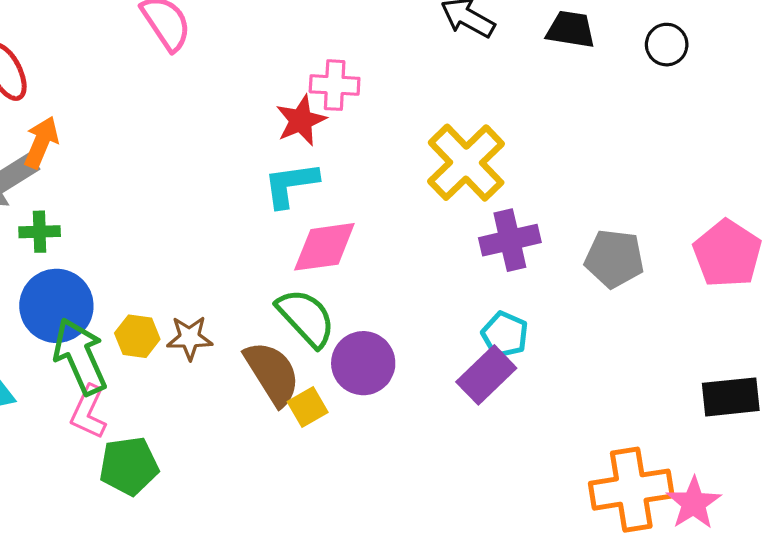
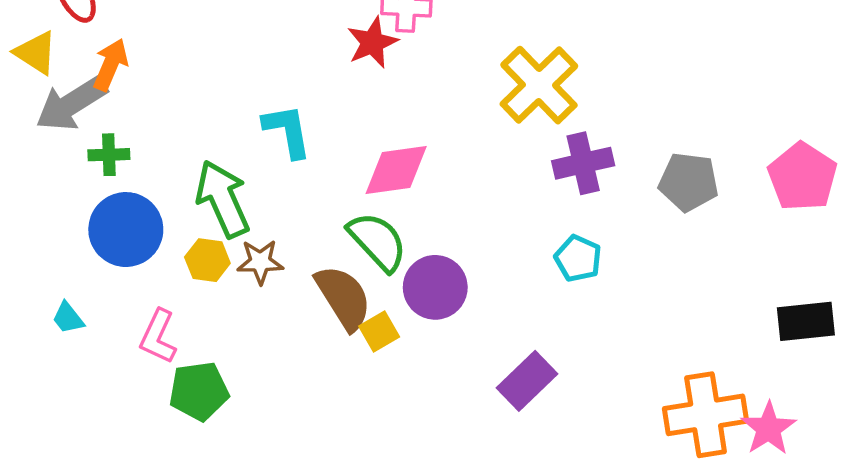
cyan L-shape: (291, 184) -> (287, 131), moved, turned 88
green arrow: (80, 356) -> (223, 199), moved
purple rectangle: (486, 375) -> (527, 381), moved

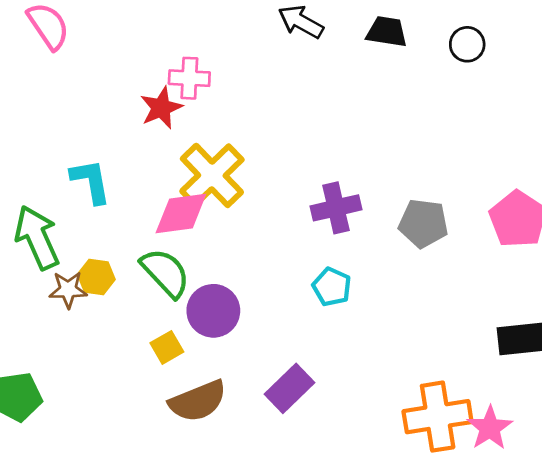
yellow cross: (539, 85) -> (212, 175), moved
yellow hexagon: (207, 260) -> (96, 277), moved
brown semicircle: (343, 298) -> (198, 401), moved, turned 100

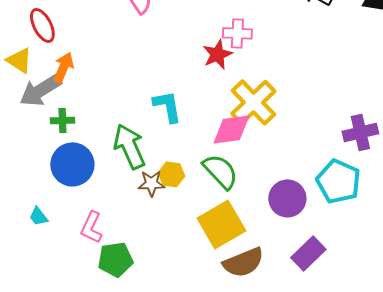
purple cross: (336, 208) -> (360, 132), moved
cyan pentagon: (332, 287) -> (338, 181), size x1.6
purple circle: (213, 311) -> (287, 198), moved
yellow square: (167, 347) -> (221, 224), size x2.0

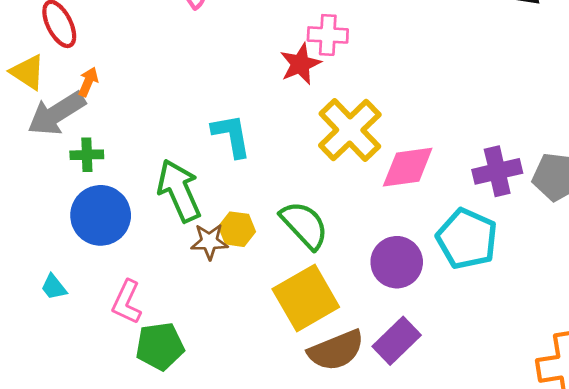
orange arrow: (63, 67) -> (88, 82), size x0.7
pink diamond: (231, 129) -> (408, 167), moved
purple rectangle: (308, 253) -> (397, 341), moved

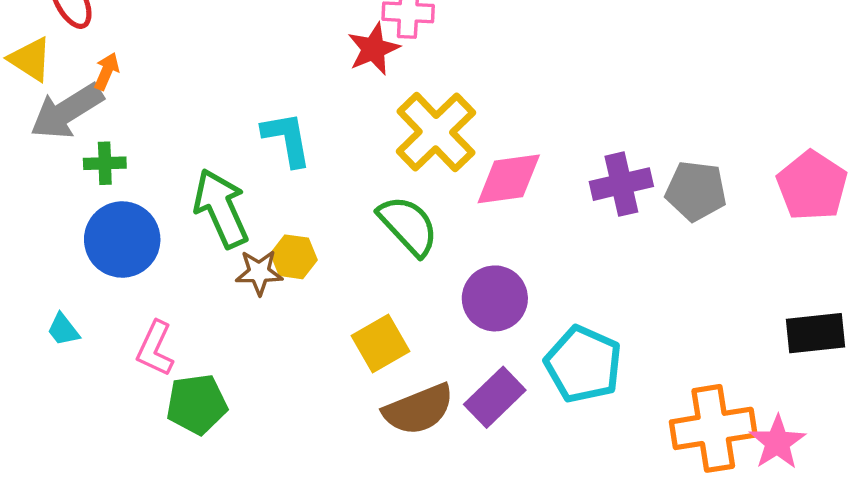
green semicircle: (304, 225) -> (408, 226), moved
cyan pentagon: (467, 239) -> (583, 364), moved
yellow square: (306, 298) -> (380, 343), size x0.7

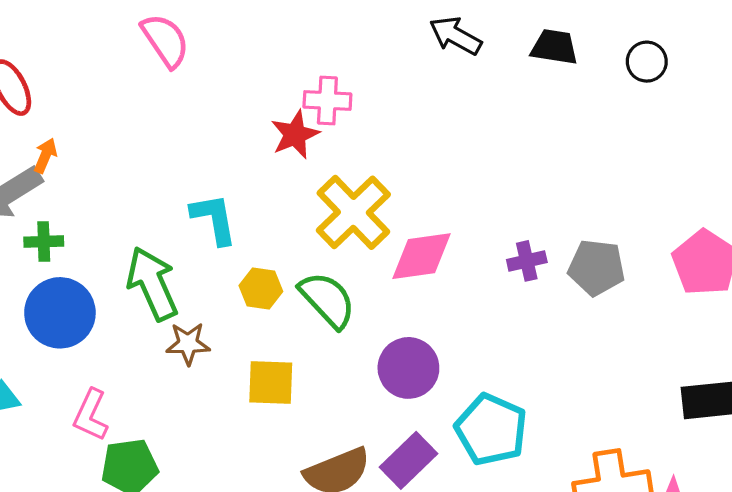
purple cross: (621, 184) -> (527, 261), size x0.7
yellow hexagon: (294, 257) -> (261, 289), moved
yellow square: (380, 343) -> (271, 383), moved, turned 32

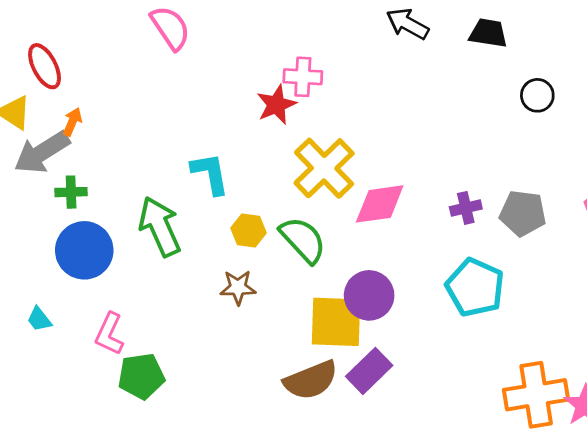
black circle: (647, 62) -> (537, 95), moved
brown star: (188, 344) -> (238, 287), moved
yellow square: (271, 383) -> (336, 322), moved, size x1.4
cyan pentagon: (491, 430) -> (475, 287), moved

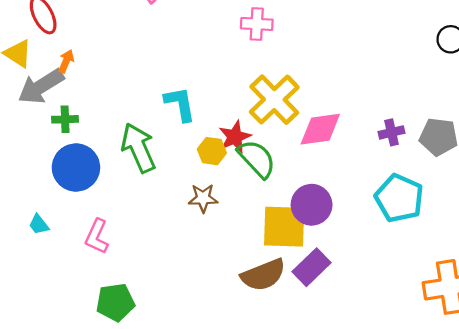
red star: (276, 105) -> (235, 137), moved
green pentagon: (141, 376) -> (115, 302), moved

